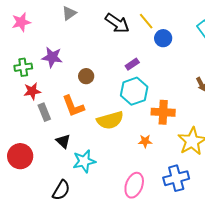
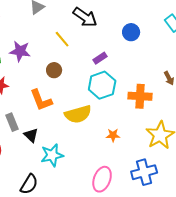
yellow line: (146, 21) -> (62, 39), moved
gray rectangle: (44, 112) -> (12, 122), moved
orange cross: (163, 112) -> (140, 96), moved

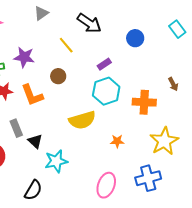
orange L-shape: (41, 100) -> (32, 95), moved

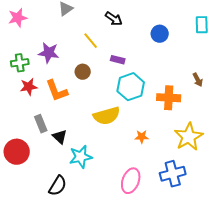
black arrow: (89, 23) -> (114, 19), size x0.7
cyan rectangle: (177, 29) -> (202, 25), turned 36
purple rectangle: (104, 64) -> (118, 60), moved, turned 48

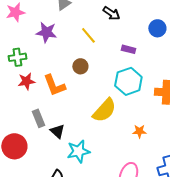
purple star: (49, 53) -> (46, 32), moved
purple rectangle: (118, 60) -> (128, 49), moved
yellow semicircle: (107, 116) -> (104, 110), turned -32

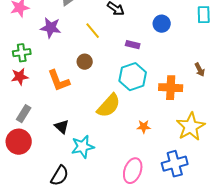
red star: (26, 81) -> (20, 77), moved
gray rectangle: (38, 118) -> (24, 114), moved, turned 54

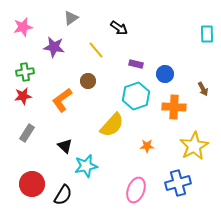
blue circle: (162, 24) -> (165, 74), moved
orange L-shape: (59, 81) -> (62, 100), turned 75
red circle: (19, 142) -> (32, 184), moved

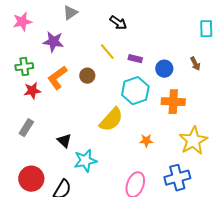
yellow line: (96, 50) -> (107, 52), moved
brown arrow: (203, 89) -> (195, 64), moved
red star: (23, 96) -> (32, 91), moved
orange L-shape: (62, 100) -> (57, 78), moved

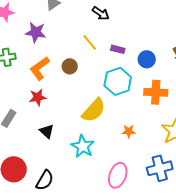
red star: (32, 91) -> (38, 97), moved
cyan star: (85, 161) -> (83, 146), moved, turned -30

